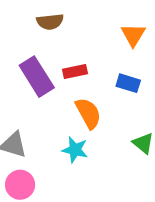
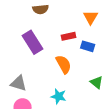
red rectangle: (75, 72) -> (69, 36), moved
cyan star: (75, 150) -> (59, 96), moved

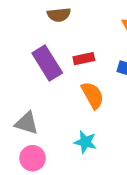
red rectangle: (69, 36) -> (84, 59), moved

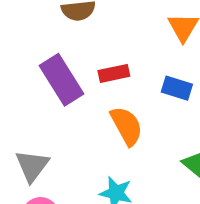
gray triangle: (27, 123) -> (32, 166), turned 50

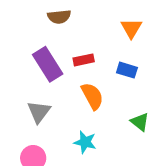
gray triangle: (32, 166) -> (39, 112), moved

